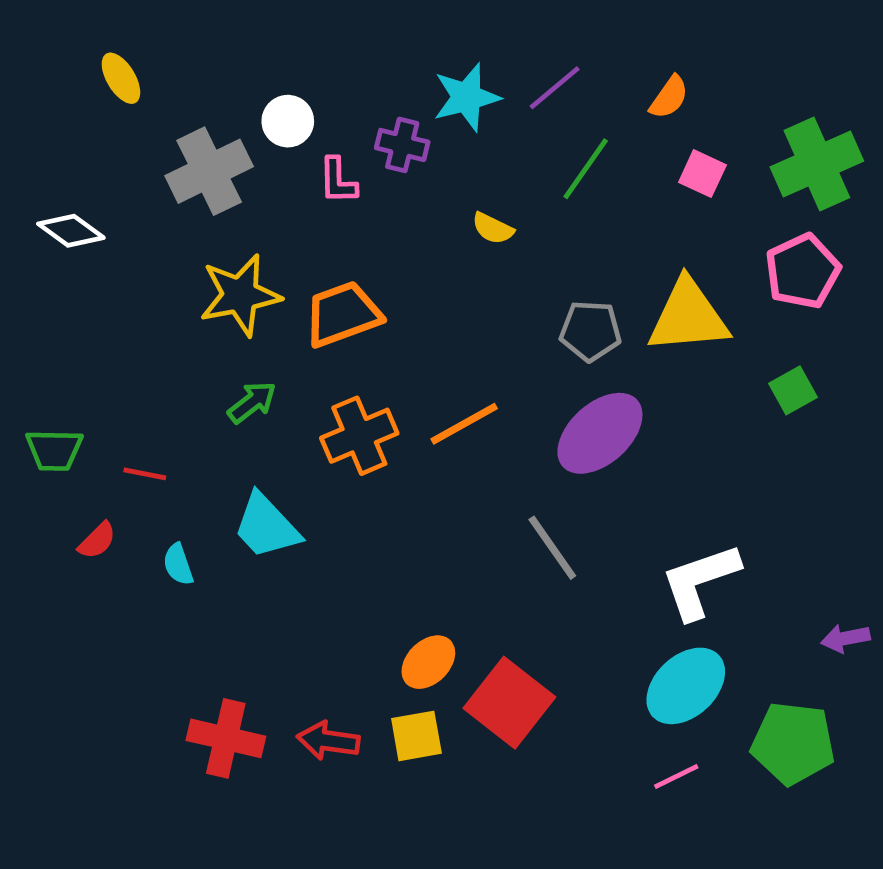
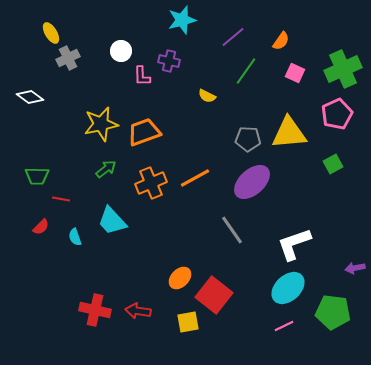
cyan star: (467, 97) -> (182, 20), moved
gray cross: (209, 171) -> (68, 58), moved, size x0.7
green trapezoid: (54, 450) -> (37, 176), moved
yellow square: (416, 736) -> (188, 322), moved

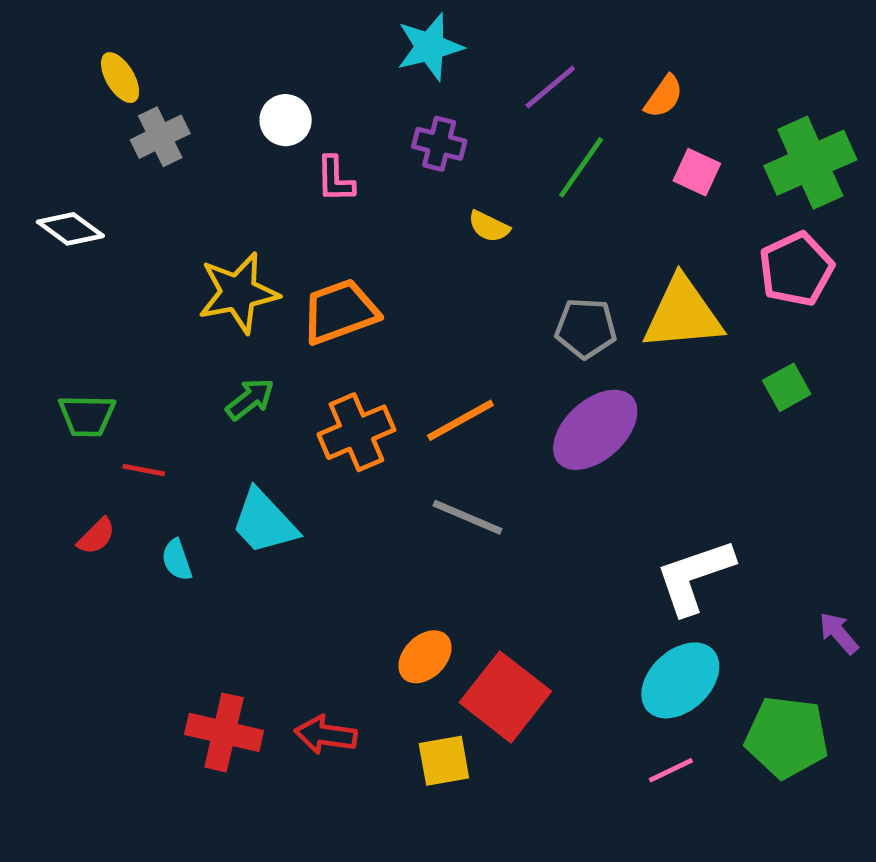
purple cross: (169, 61) -> (439, 144), moved
gray line: (232, 230) -> (468, 517), moved, turned -32
purple arrow: (355, 268) -> (839, 633), turned 60

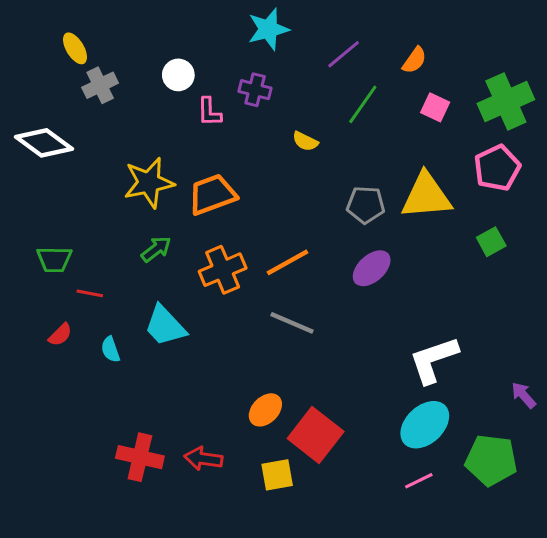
purple cross: (439, 144) -> (255, 90), moved
white diamond: (70, 229) -> (44, 143), size x1.4
purple ellipse: (595, 430) -> (372, 268), size x0.7

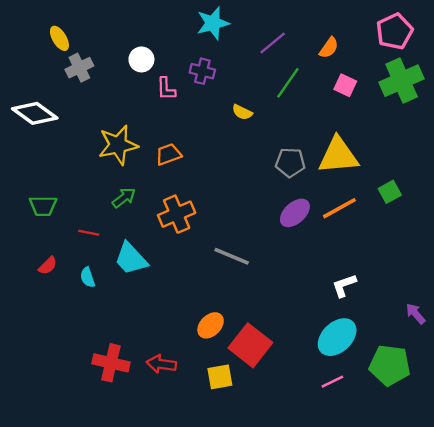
pink pentagon: (497, 168) -> (394, 31), moved
orange trapezoid: (212, 194) -> (168, 154), size x0.7
orange line: (288, 262) -> (339, 208), moved
red line: (90, 293) -> (89, 233), moved
white L-shape: (434, 360) -> (344, 286), size x0.6

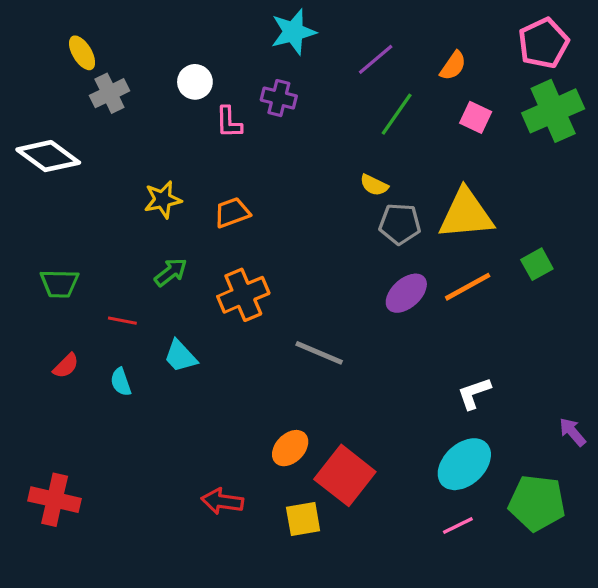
yellow semicircle: (242, 112) -> (374, 185), moved
yellow star: (118, 145) -> (163, 200), size x0.7
cyan trapezoid: (131, 259) -> (180, 356), size x0.7
red cross: (111, 363) -> (55, 500), moved

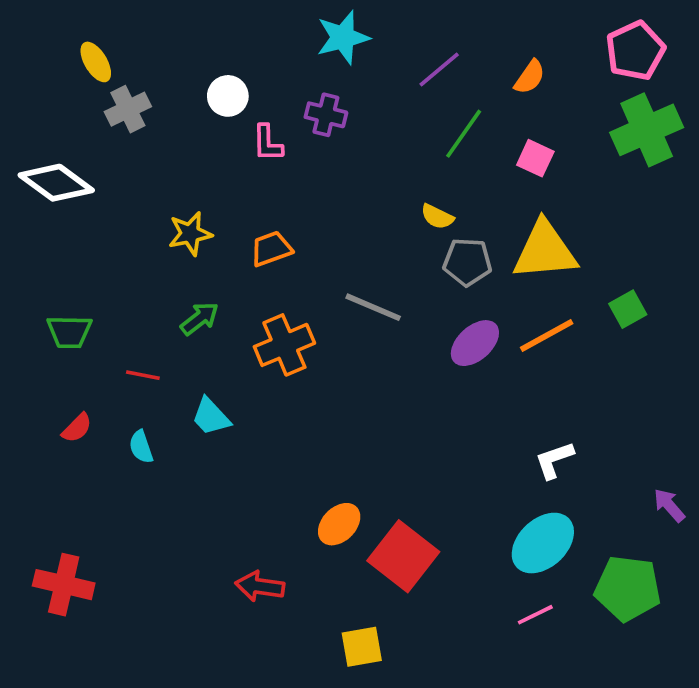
pink square: (476, 117) -> (535, 158), moved
gray line: (319, 353) -> (373, 307), moved
yellow square: (303, 519) -> (362, 647), moved

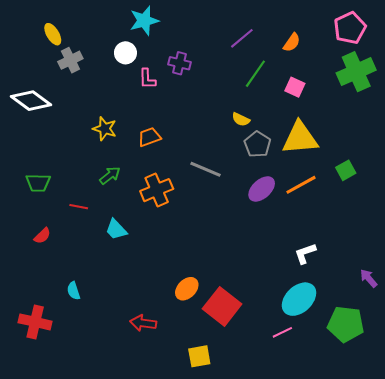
cyan star: (343, 37) -> (144, 21), moved
yellow star: (190, 234) -> (105, 129), turned 30
gray pentagon: (467, 262) -> (257, 144), turned 30
cyan semicircle: (141, 447) -> (74, 291), moved
pink line: (535, 615) -> (282, 332), moved

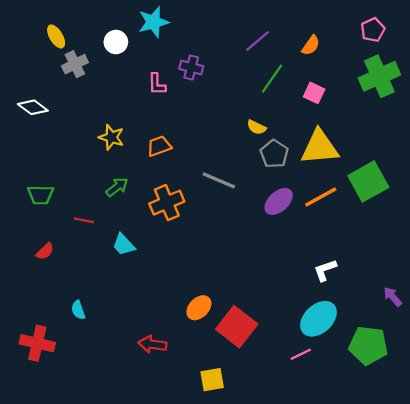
pink pentagon: (350, 28) -> (373, 30), size x0.7
white circle: (125, 53) -> (116, 42), moved
white diamond: (31, 101) -> (33, 107), size x0.7
green square: (346, 170) -> (368, 182), size x1.8

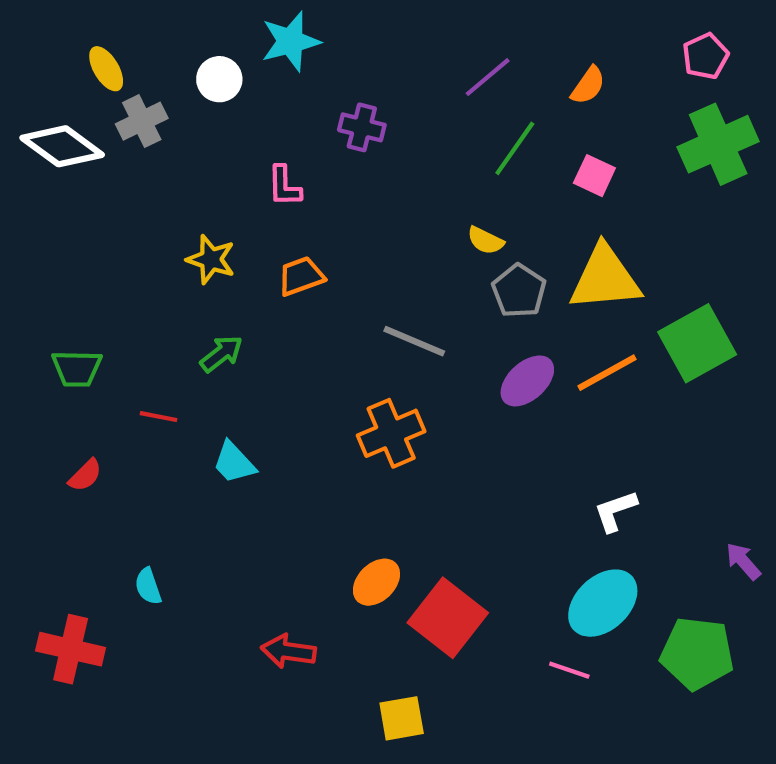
pink L-shape: (157, 84) -> (284, 186), moved
white diamond: (33, 107) -> (62, 146), moved, size x1.4
orange cross: (167, 203) -> (391, 433), moved
pink line: (301, 354) -> (569, 670), turned 45

